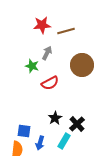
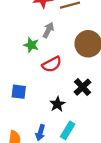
black cross: (77, 124) -> (83, 87), moved
blue square: (24, 131) -> (19, 92), moved

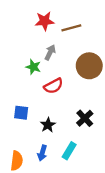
black cross: (83, 87) -> (85, 118), moved
black star: (57, 104) -> (48, 125), moved

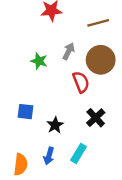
brown line: (71, 28) -> (98, 23), moved
gray arrow: (50, 52) -> (69, 51), moved
red semicircle: (53, 86) -> (81, 82), moved, turned -84

